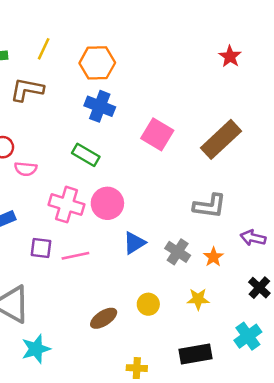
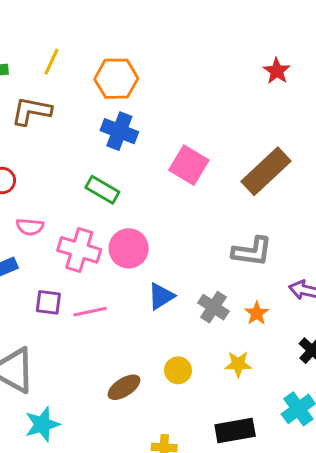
pink semicircle: (26, 169) -> (30, 227), moved

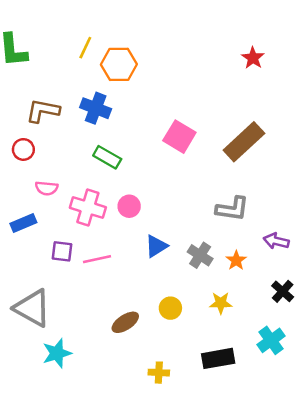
yellow line: (51, 62) -> (85, 48), moved
brown L-shape: (31, 111) -> (43, 111), moved
blue cross: (119, 131) -> (96, 108), moved
pink circle: (129, 248) -> (129, 206), size x0.7

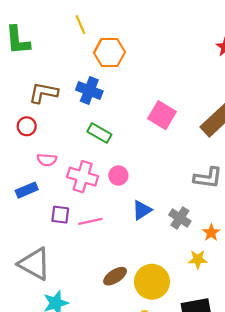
yellow line: (85, 48) -> (80, 25), moved, turned -48
orange star: (236, 260) -> (211, 233), moved
yellow circle: (170, 308) -> (152, 282), moved, size x1.8

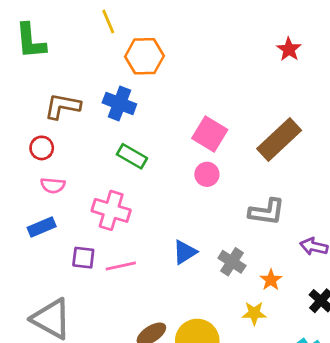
pink semicircle: (47, 160) -> (53, 185), moved
pink circle: (118, 176) -> (207, 174), moved

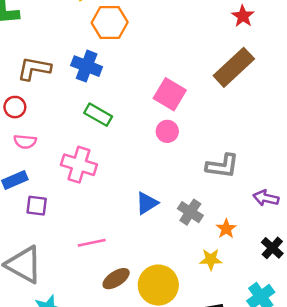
brown rectangle: (279, 140) -> (234, 67), moved
purple square: (83, 258) -> (37, 206), moved
pink line: (121, 266) -> (92, 243), moved

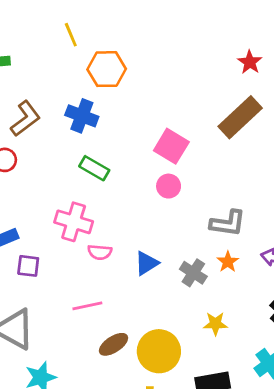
brown L-shape: (34, 69) -> (25, 119), turned 132
pink semicircle: (25, 142) -> (100, 252), moved
orange star: (226, 229) -> (228, 262), moved

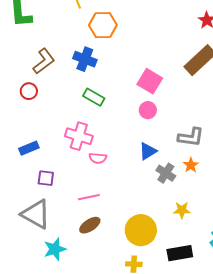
blue triangle: (147, 263) -> (148, 151), moved
purple square: (28, 266) -> (46, 178), moved
brown ellipse: (114, 344) -> (90, 225), moved

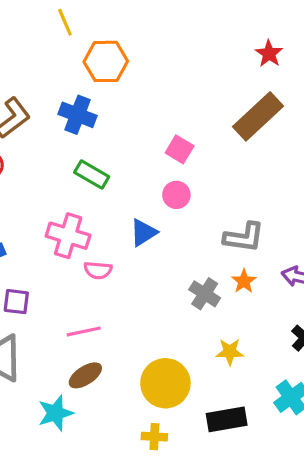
pink square: (150, 81) -> (180, 149), size x0.7
blue triangle: (148, 151) -> (143, 233), moved
cyan star: (55, 249) -> (56, 413), moved

